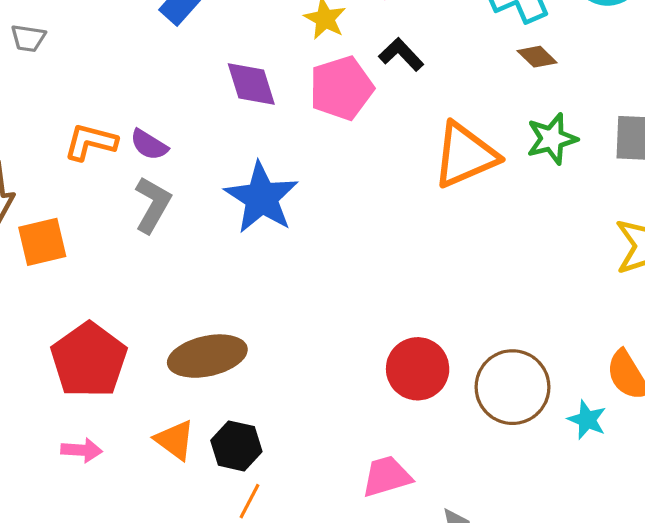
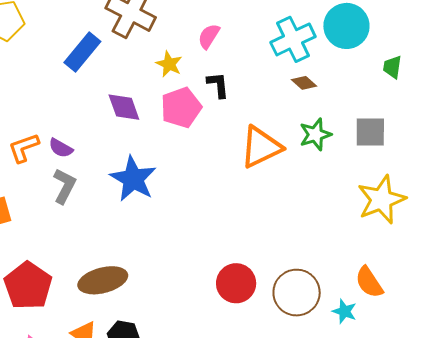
black L-shape: (401, 55) -> (218, 85), turned 40
orange L-shape: (91, 142) -> (24, 148), turned -32

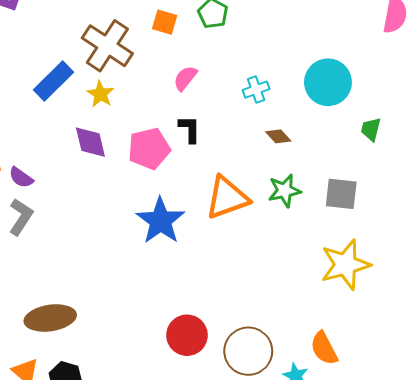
cyan cross: (293, 39) -> (256, 90), moved, size x0.6
yellow star: (169, 64) -> (100, 94), moved
blue star: (133, 179) -> (160, 221), moved

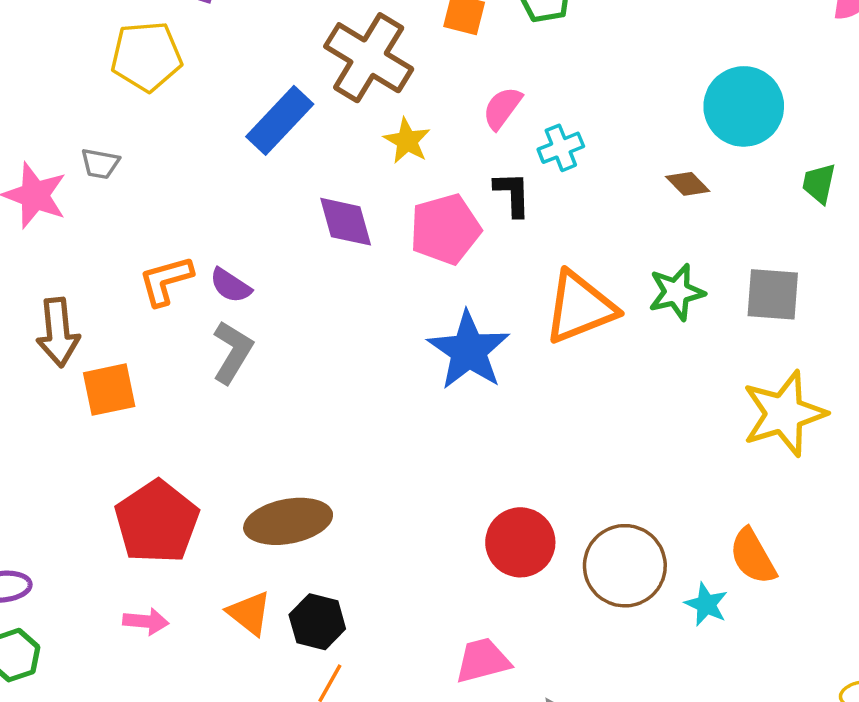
cyan cross: (256, 90) -> (561, 148), moved
yellow star: (100, 94) -> (407, 141), moved
brown diamond: (278, 136) -> (688, 184), moved

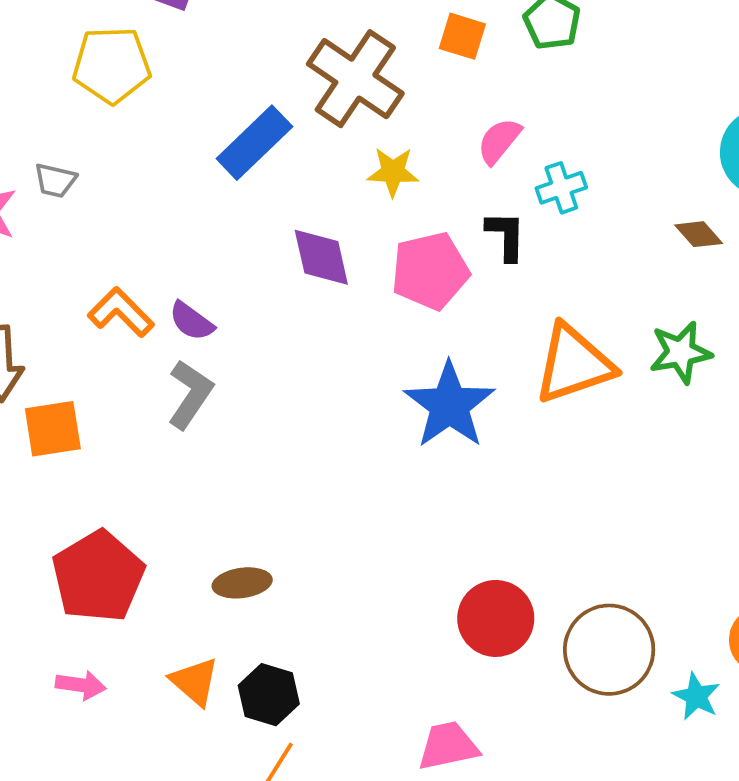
yellow star: (407, 141) -> (393, 172), turned -30
orange L-shape: (166, 281) -> (121, 312), turned 58
brown ellipse: (288, 521) -> (242, 583), size x0.6

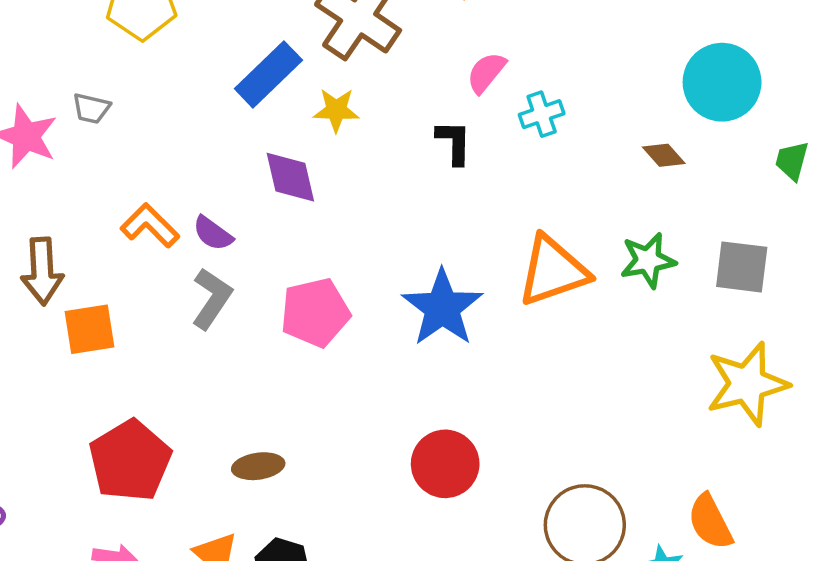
yellow star: (393, 172) -> (336, 110), moved
black L-shape: (506, 236) -> (454, 142), moved
purple diamond: (321, 257) -> (290, 177), moved
pink pentagon: (430, 271) -> (315, 313), moved
red circle: (496, 618) -> (445, 464), moved

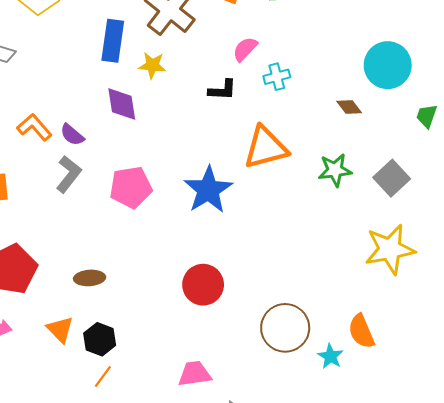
blue rectangle: (268, 74) -> (113, 41), turned -42
black L-shape: (454, 142) -> (222, 90), turned 88
gray square: (742, 267) -> (392, 178), turned 36
orange triangle: (553, 271) -> (266, 148), moved

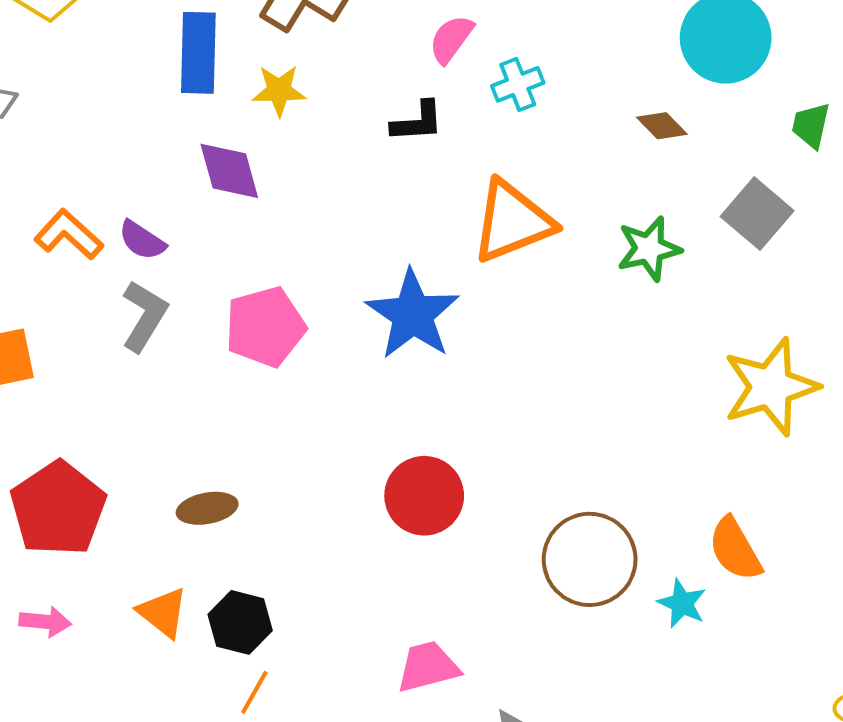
gray square: (392, 178) -> (757, 214), moved

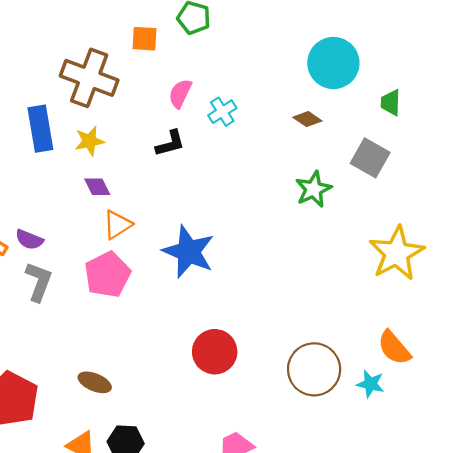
purple diamond: (229, 171) -> (97, 187), moved, size x0.7
orange triangle: (512, 221) -> (117, 225), moved, size x0.6
brown ellipse: (207, 508) -> (95, 382), turned 44

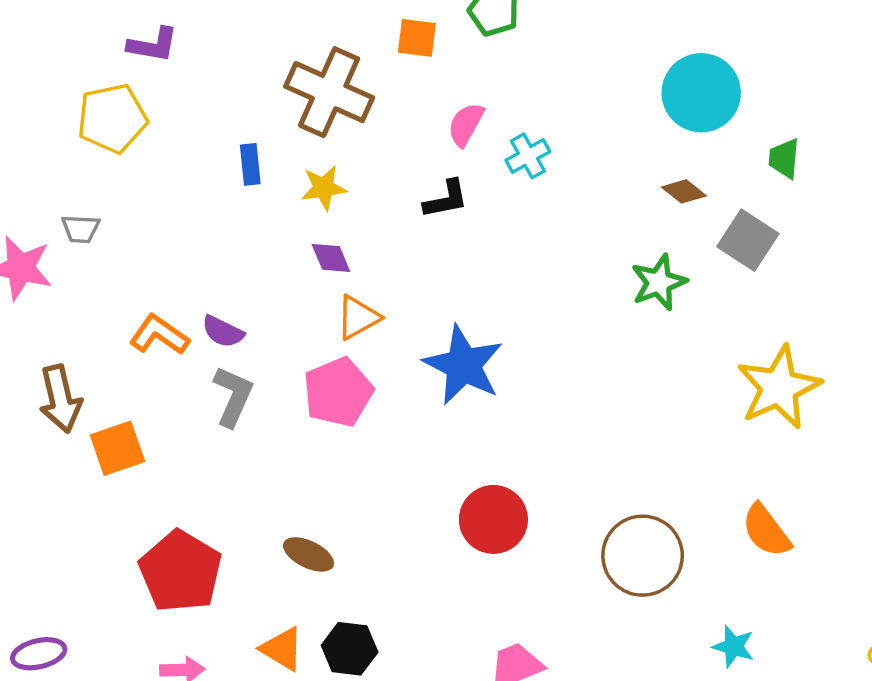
brown diamond: (307, 119) -> (684, 191), moved
blue rectangle: (40, 129) -> (250, 164), size x0.6
cyan star: (370, 384) -> (733, 646), moved

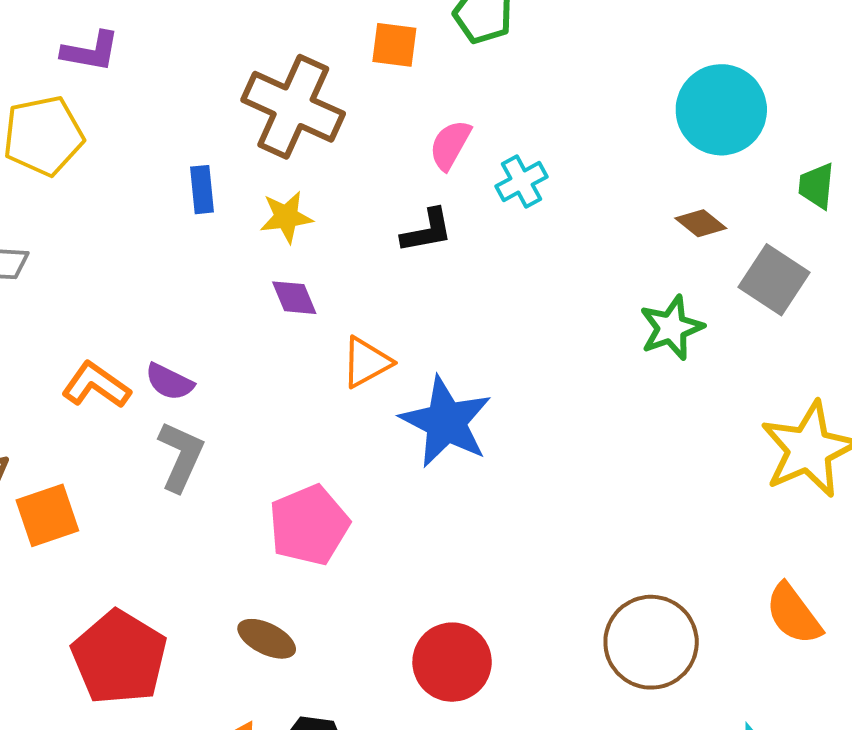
orange triangle: (358, 317) -> (366, 362), moved
pink pentagon: (338, 392) -> (309, 525), moved
red circle: (493, 519) -> (452, 662), moved

